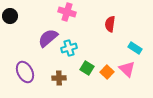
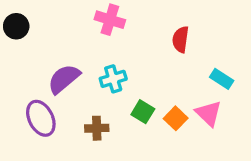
purple semicircle: (48, 38) -> (64, 79), moved

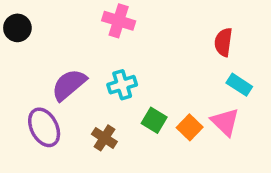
red semicircle: (181, 39) -> (223, 42), moved
brown cross: (97, 128) -> (104, 138), turned 35

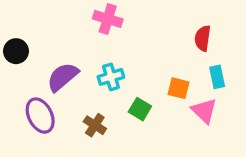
black circle: (17, 28) -> (16, 51), moved
cyan rectangle: (239, 85) -> (217, 77), turned 45
orange square: (190, 127) -> (179, 88), moved, turned -30

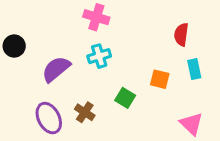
cyan cross: (111, 77) -> (99, 56), moved
pink triangle: (204, 111) -> (191, 124), moved
purple ellipse: (40, 116) -> (49, 118), moved

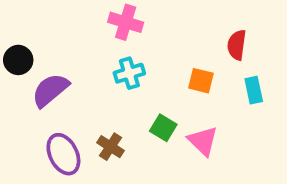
purple semicircle: (56, 69) -> (50, 90), moved
orange square: (160, 79) -> (201, 81), moved
pink triangle: (191, 124) -> (203, 141), moved

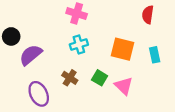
red semicircle: (237, 45) -> (148, 15), moved
orange square: (201, 81) -> (123, 49), size x1.5
brown cross: (111, 147) -> (70, 78), moved

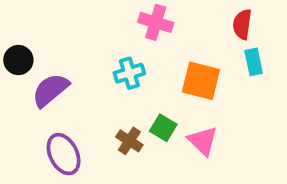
pink cross: (77, 14) -> (156, 22), moved
cyan rectangle: (155, 55) -> (254, 62), moved
brown cross: (70, 78) -> (129, 141), moved

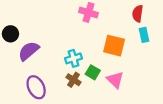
cyan cross: (129, 73) -> (73, 58), moved

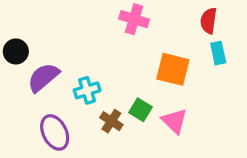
cyan cross: (73, 58) -> (87, 90), moved

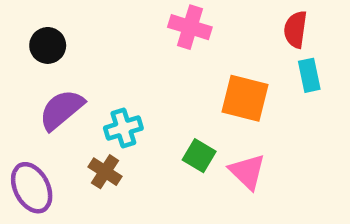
black circle: (16, 51) -> (48, 45), moved
brown cross: (111, 121) -> (105, 172), moved
purple ellipse: (55, 132) -> (32, 188), moved

